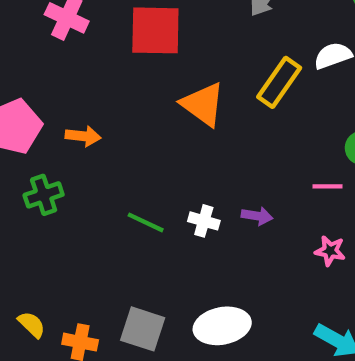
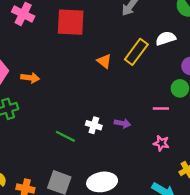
orange triangle: (203, 104) -> (104, 61), moved, size x0.6
green line: (146, 222) -> (65, 136), moved

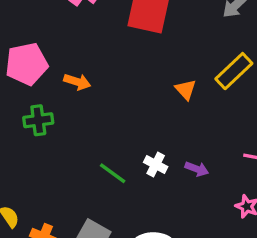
orange triangle: (104, 61) -> (186, 90), moved

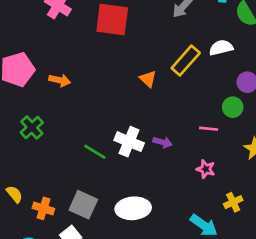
green cross: (38, 120) -> (32, 127), moved, turned -30
white cross: (156, 165) -> (129, 142), size x1.5

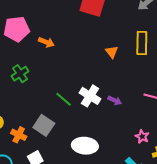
yellow rectangle: (186, 60) -> (142, 43), turned -50
pink star: (206, 169) -> (142, 137), moved
gray square: (83, 205) -> (44, 125), moved

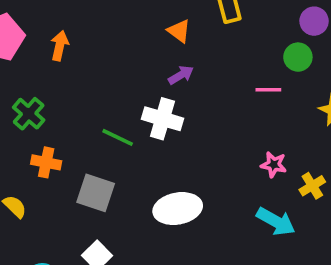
orange arrow: (46, 42) -> (60, 46), turned -84
purple arrow: (115, 100) -> (181, 75), moved, turned -40
orange cross: (19, 135) -> (46, 162), moved

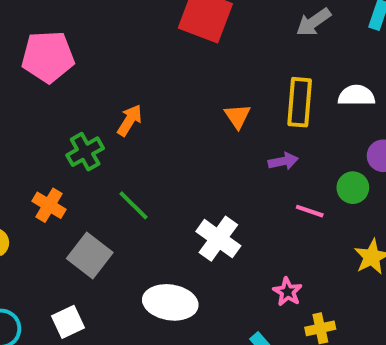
orange arrow: (60, 46) -> (130, 120), moved
purple arrow: (181, 75) -> (283, 161), moved
green cross: (29, 114) -> (85, 152), moved
white cross: (162, 119) -> (218, 239), moved

